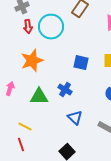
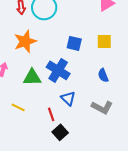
blue cross: (65, 90) -> (58, 70), size x1.6
red line: (21, 145) -> (51, 114), moved

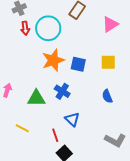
orange star: (25, 41) -> (53, 60), moved
blue cross: (58, 70) -> (62, 91), size x0.7
gray L-shape: (102, 107) -> (115, 140), moved

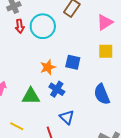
orange star: (53, 60) -> (48, 67), moved, size x0.7
yellow square: (108, 62) -> (106, 51), moved
blue semicircle: (107, 96) -> (102, 94), size x1.5

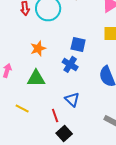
orange star: (48, 67) -> (38, 48), moved
blue cross: (57, 89) -> (70, 64), moved

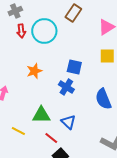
green triangle: (36, 78) -> (41, 115), moved
red line: (55, 115) -> (51, 138), turned -32

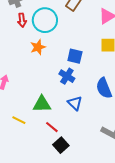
orange star: (34, 71) -> (38, 47), moved
blue triangle: (68, 122) -> (75, 103), moved

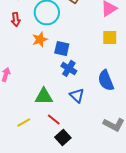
red arrow: (22, 20) -> (16, 19), moved
blue square: (75, 56) -> (62, 48), moved
yellow line: (19, 120) -> (24, 122), moved, turned -56

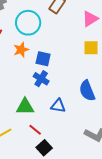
blue cross: (69, 68) -> (41, 79), moved
blue triangle: (77, 95) -> (58, 106), turned -35

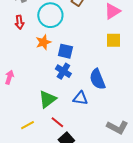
blue semicircle: (87, 91) -> (97, 79), moved
green triangle: (25, 107) -> (47, 99), turned -36

